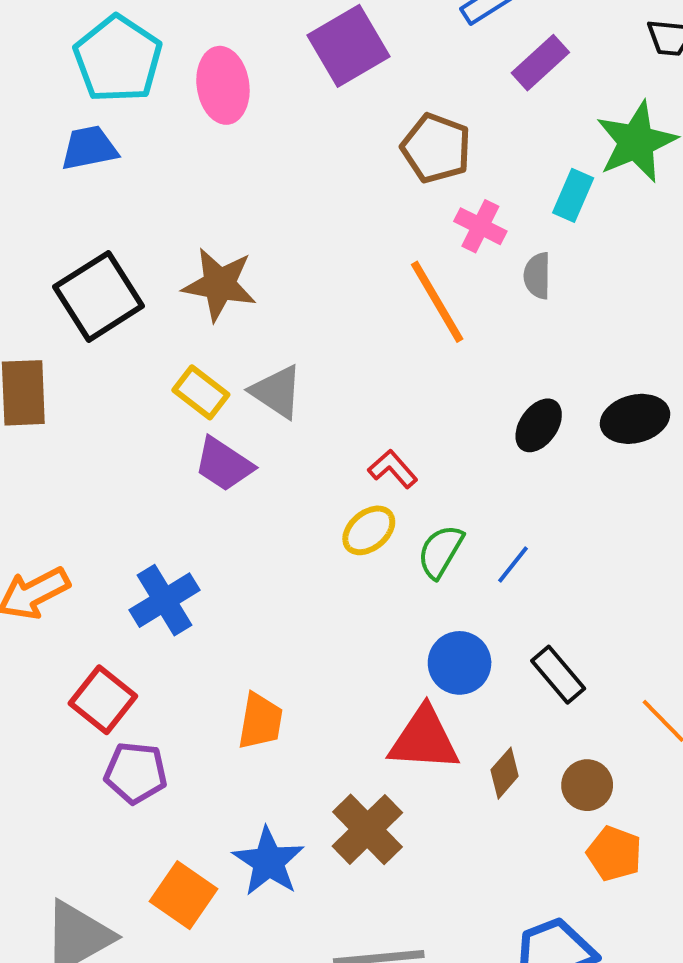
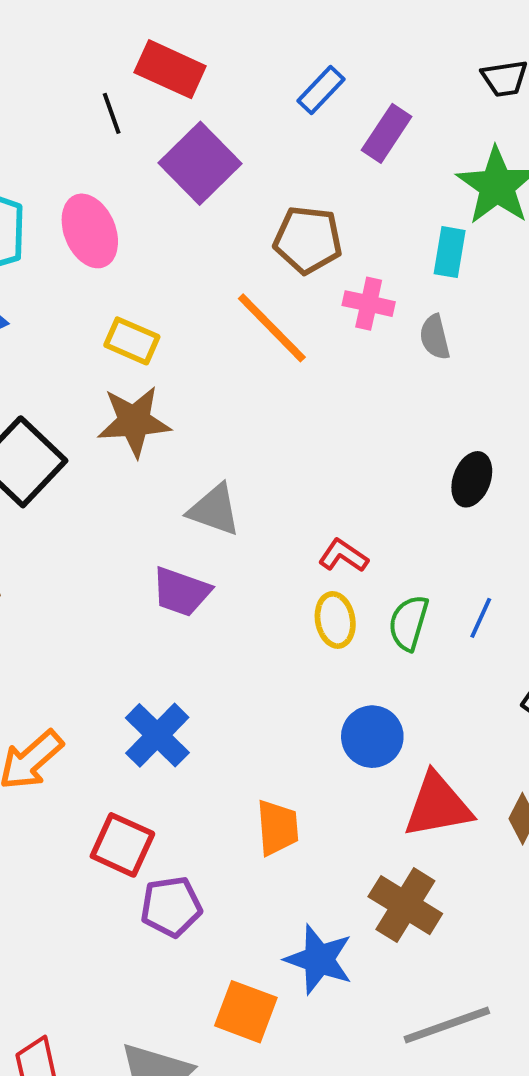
orange line: (437, 302) -> (272, 328), moved
yellow rectangle: (201, 392) -> (132, 341), moved
yellow ellipse: (369, 530) -> (335, 620), turned -46
blue circle: (460, 663) -> (372, 737), moved

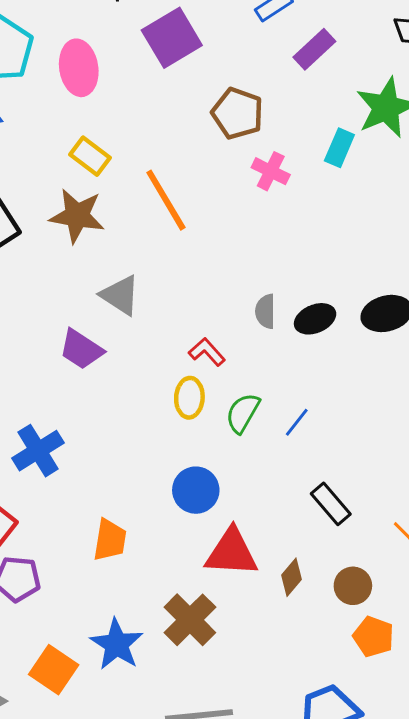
orange line: (272, 328) -> (166, 200), moved
gray semicircle: (435, 337) -> (265, 311), moved
black ellipse: (472, 479) -> (315, 319), turned 33

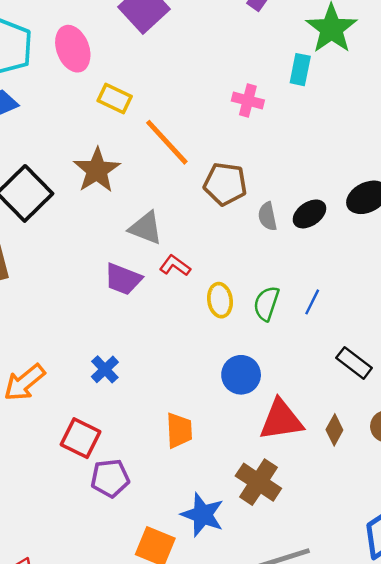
brown pentagon: (237, 113) -> (225, 184), moved
yellow rectangle: (90, 156) -> (115, 99), moved
brown star: (77, 216) -> (97, 170), turned -30
red L-shape: (207, 352) -> (175, 266), moved
blue cross: (38, 451) -> (105, 369), size x0.7

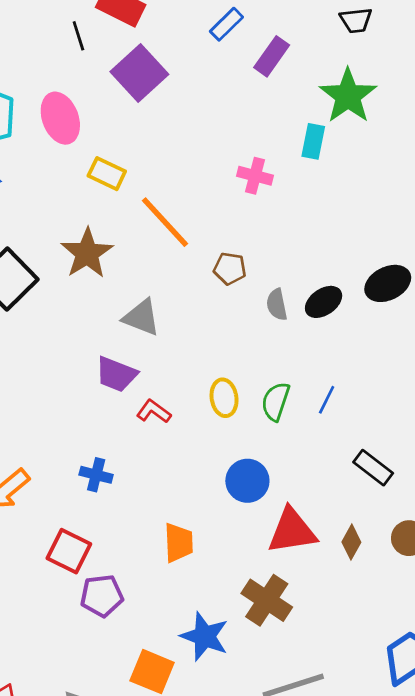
brown pentagon: (225, 184) -> (230, 269), size x0.7
red L-shape: (175, 266) -> (154, 411), moved
blue cross: (105, 369) -> (96, 475), turned -32

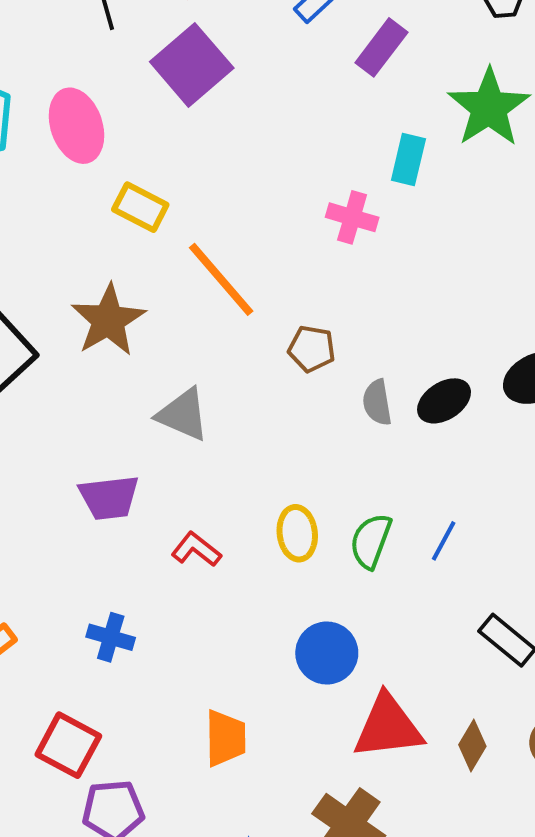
cyan rectangle: (313, 141) -> (408, 159), moved
purple trapezoid: (116, 374) -> (109, 497), moved, turned -30

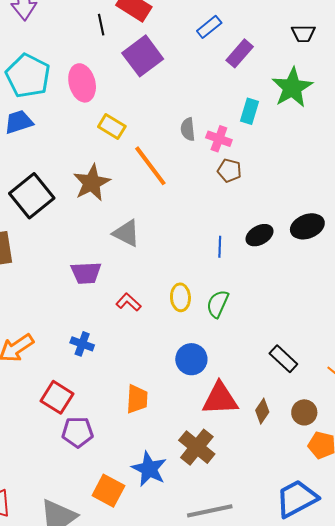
brown pentagon: (312, 349) -> (229, 171), moved
gray semicircle: (377, 403) -> (188, 129), moved
blue line: (444, 541) -> (220, 247), moved, turned -30

